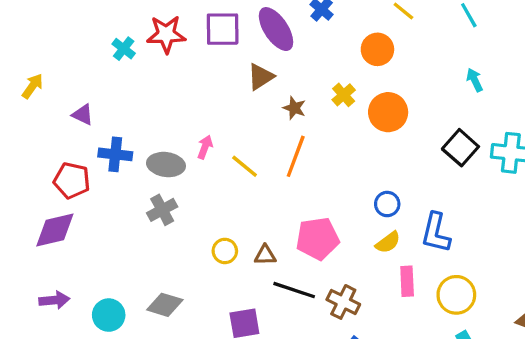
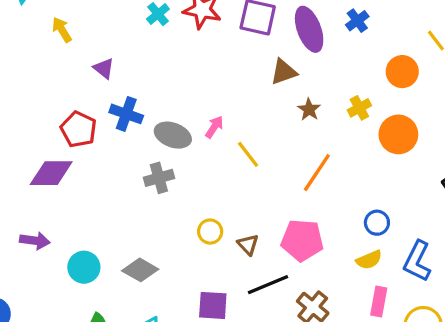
yellow arrow: (32, 86) -> (62, 30), turned -80
orange line: (296, 156) -> (317, 173), moved
brown triangle: (265, 255) -> (248, 245), turned 35
black line: (294, 290) -> (268, 285), turned -54

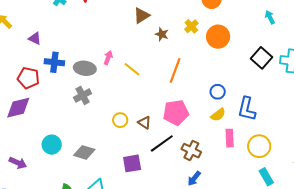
purple arrow: (35, 241) -> (18, 163), moved, turned 30
cyan circle: (84, 267) -> (52, 145), moved

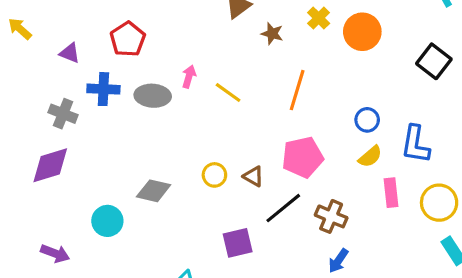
red pentagon: (28, 78) -> (128, 39), moved, turned 30
gray cross: (83, 95) -> (63, 114), moved, turned -36
gray diamond: (84, 152) -> (154, 191), moved

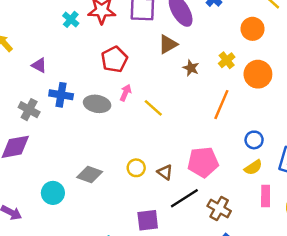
red pentagon: (128, 39) -> (114, 59), moved
orange line: (297, 90) -> (221, 105), moved

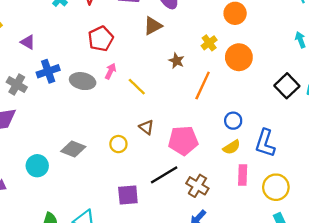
brown star: (191, 68) -> (176, 61), moved
blue cross: (61, 95) -> (48, 71), turned -30
brown triangle: (165, 172) -> (146, 127), moved

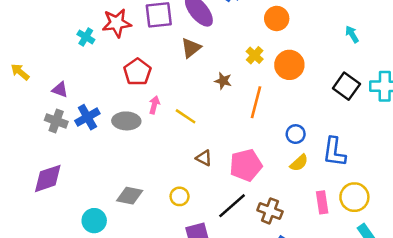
gray cross: (17, 85) -> (56, 121), moved
yellow circle: (118, 144) -> (180, 196), moved
pink rectangle: (243, 175) -> (322, 202), moved

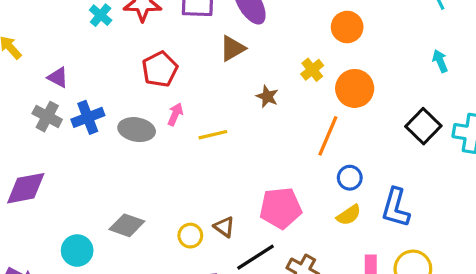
orange line: (256, 102) -> (328, 136), moved
yellow line: (186, 116) -> (213, 135), turned -55
brown triangle: (204, 158) -> (224, 227), moved

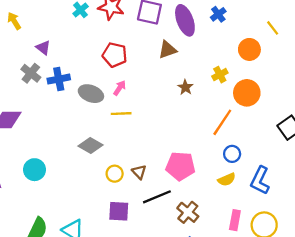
red pentagon: (160, 69) -> (115, 55), turned 30
yellow line: (213, 135) -> (121, 114), moved
gray diamond: (127, 225) -> (90, 145), moved

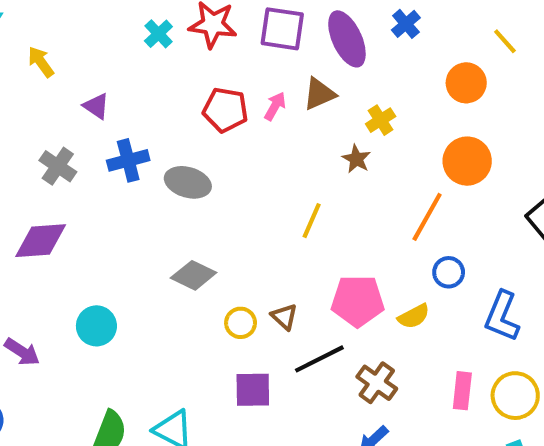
gray cross: (31, 73) -> (58, 166), moved
yellow cross: (220, 75) -> (381, 120), moved
pink arrow: (120, 88) -> (275, 106), moved
yellow line: (121, 114) -> (312, 221), moved, turned -60
yellow semicircle: (227, 180) -> (414, 316), moved

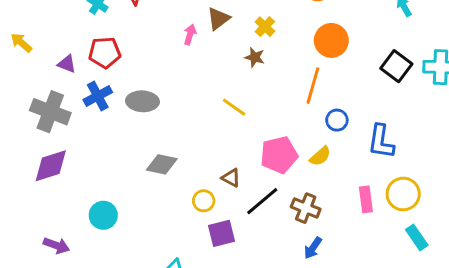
red pentagon: (225, 110) -> (105, 53), moved
gray cross: (58, 166) -> (50, 112), size x1.5
yellow line: (312, 221) -> (234, 107), turned -65
yellow circle: (241, 323) -> (204, 201), moved

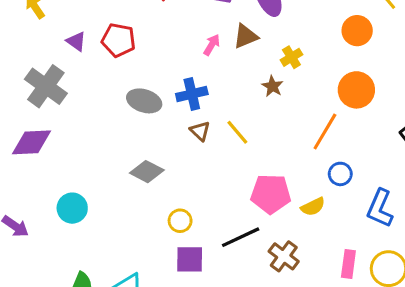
blue cross: (98, 96) -> (192, 94), moved
brown triangle: (231, 178) -> (200, 131), moved

